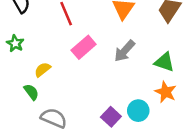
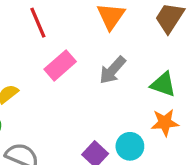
orange star: (166, 92) -> (165, 122), turned -30

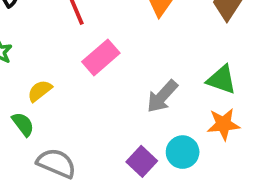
gray arrow: (112, 70) -> (162, 96), moved

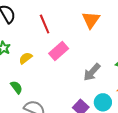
yellow semicircle: (40, 91) -> (25, 58), moved

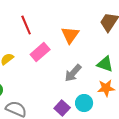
orange triangle: (91, 20) -> (70, 35), moved

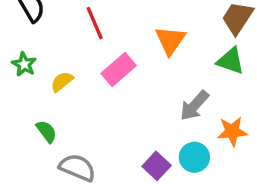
green triangle: (105, 64) -> (231, 61), moved
gray arrow: (73, 73) -> (194, 106), moved

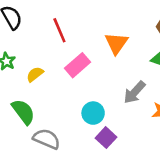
green semicircle: (46, 131) -> (23, 112), size x1.5
cyan circle: (194, 157) -> (93, 113), moved

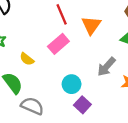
red line: (59, 30) -> (62, 14), moved
yellow semicircle: (35, 74) -> (27, 59), moved, turned -104

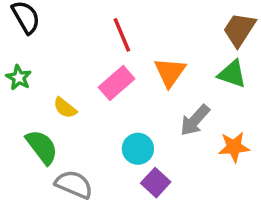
orange triangle: (91, 25) -> (170, 72), moved

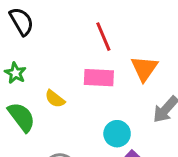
pink rectangle: (117, 83) -> (99, 78), turned 44
green semicircle: (42, 147) -> (22, 117), moved

